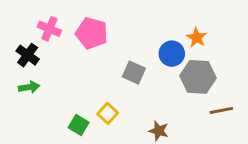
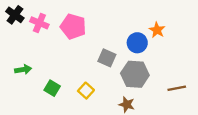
black cross: (28, 55) -> (15, 15), moved
gray hexagon: (198, 77) -> (135, 74), moved
green square: (79, 125) -> (52, 88), moved

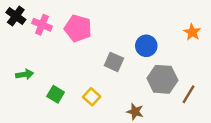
orange star: (157, 30) -> (192, 32), moved
gray hexagon: (135, 74) -> (162, 79), moved
brown line: (177, 88) -> (188, 94), turned -48

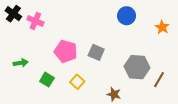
pink pentagon: (78, 28) -> (66, 51), moved
blue circle: (146, 46) -> (127, 16), moved

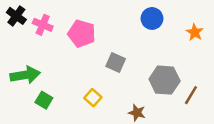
pink pentagon: (66, 51) -> (82, 34), moved
green arrow: (21, 63) -> (25, 75), size x1.6
green square: (47, 80) -> (44, 100), moved

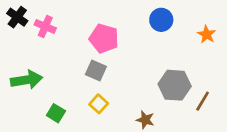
pink pentagon: (82, 34) -> (104, 38), moved
gray square: (116, 62) -> (96, 70), moved
green square: (44, 100) -> (56, 113), moved

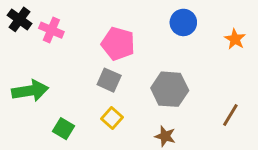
gray hexagon: (175, 85) -> (170, 89), moved

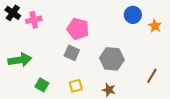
blue circle: (183, 22) -> (133, 15), moved
pink cross: (51, 30) -> (34, 20), turned -35
yellow square: (112, 118) -> (76, 86), moved, turned 32

